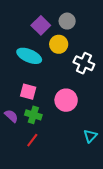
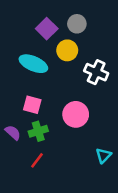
green cross: (33, 115) -> (38, 131), turned -35

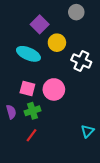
gray circle: (77, 24) -> (76, 12), moved
pink circle: (76, 114) -> (54, 89), moved
purple semicircle: (13, 133) -> (11, 112), turned 32

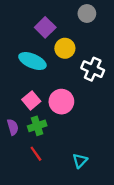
pink square: (27, 88) -> (31, 100), turned 35
cyan triangle: (87, 131) -> (80, 161), moved
red line: (31, 135) -> (36, 154), turned -72

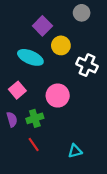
pink square: (31, 100) -> (17, 90), moved
cyan triangle: (80, 161) -> (75, 151), turned 32

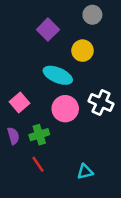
yellow circle: (61, 45) -> (83, 51), moved
cyan ellipse: (30, 57) -> (58, 75), moved
white cross: (87, 65) -> (101, 102), moved

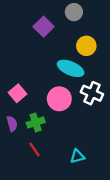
gray circle: (92, 15) -> (74, 12), moved
yellow circle: (83, 51) -> (86, 46), moved
cyan ellipse: (58, 75) -> (71, 68), moved

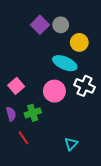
gray circle: (74, 12) -> (61, 25), moved
red line: (35, 150) -> (23, 138), moved
cyan triangle: (77, 156) -> (71, 144), turned -32

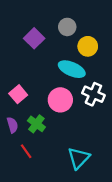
purple square: (40, 25) -> (34, 38), moved
green cross: (33, 113) -> (36, 124), turned -35
cyan triangle: (71, 144) -> (79, 158), size x1.5

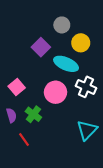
purple square: (34, 38) -> (41, 47), moved
cyan triangle: (79, 158) -> (87, 130), moved

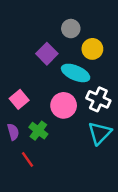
cyan triangle: (87, 130) -> (100, 133), moved

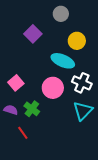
gray circle: (71, 29) -> (61, 14), moved
purple square: (47, 54) -> (33, 34), moved
purple semicircle: (13, 132) -> (11, 110), turned -56

